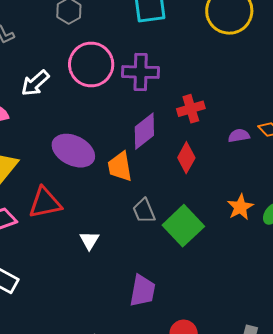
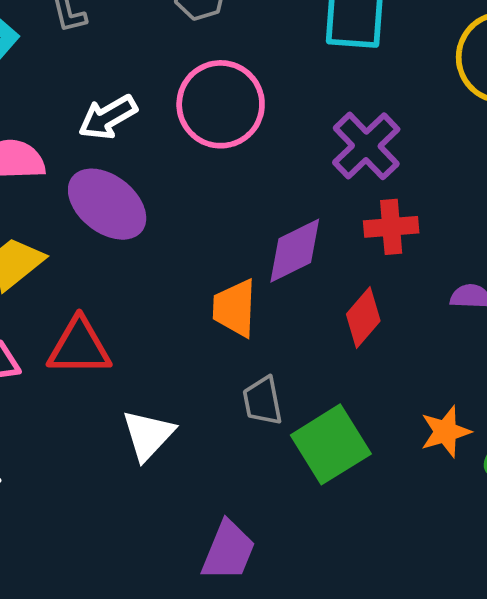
purple cross: (141, 72) -> (366, 146), moved, turned 33
purple ellipse: (73, 151) -> (107, 204), moved
white triangle: (89, 240) -> (148, 435), size x1.4

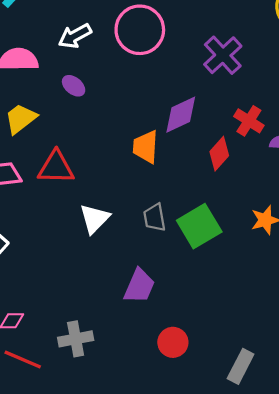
purple ellipse: (107, 204) -> (74, 86), size x0.5
red cross: (391, 227) -> (249, 121), moved, turned 36
gray trapezoid: (263, 401) -> (155, 218), moved

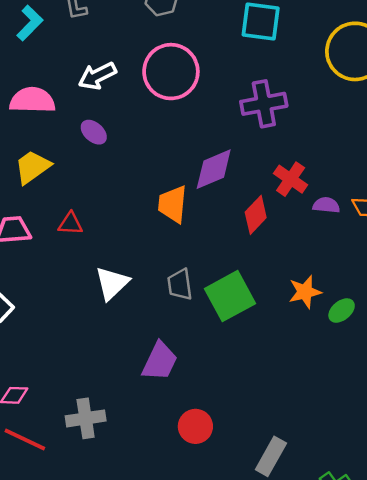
purple cross: (223, 55) -> (264, 104), turned 30
red triangle: (56, 167) -> (71, 224), size x0.6

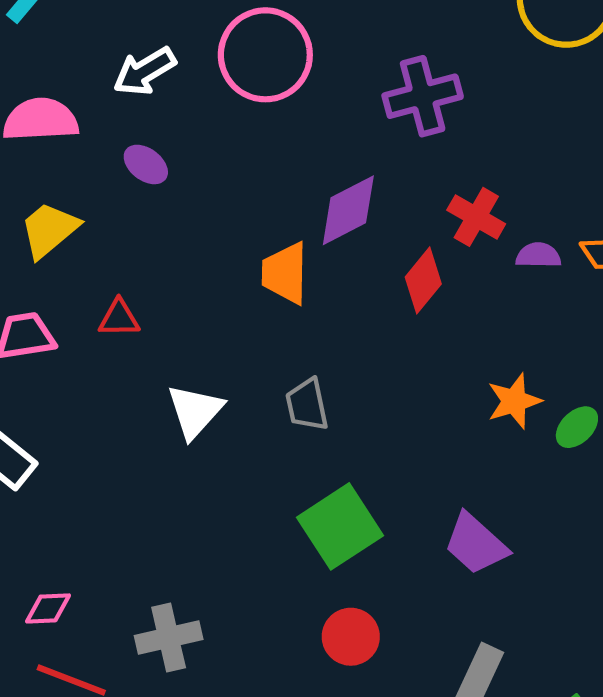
green square: (230, 296) -> (340, 526), moved
purple trapezoid: (160, 361) -> (476, 544), moved, turned 111

